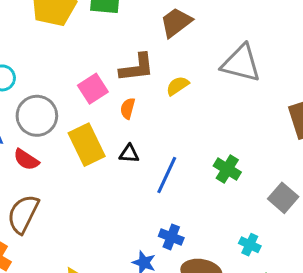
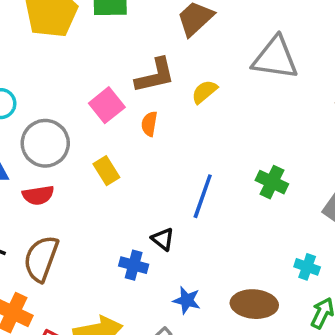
yellow rectangle: (87, 145) -> (106, 171), size x0.6
black triangle: (129, 154) -> (163, 239), moved, turned 40
red semicircle: (26, 160) -> (38, 195), turned -36
blue cross: (171, 237) -> (134, 265), moved

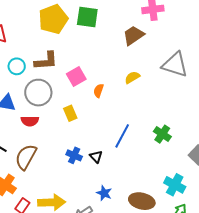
brown L-shape: (155, 76) -> (46, 61), moved
blue cross: (134, 265) -> (74, 155), moved
cyan cross: (307, 267) -> (175, 185), size x1.5

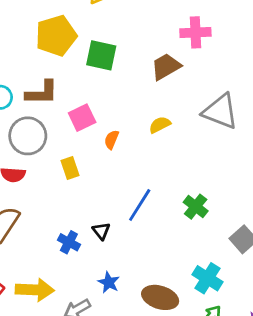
green square: (87, 17) -> (101, 55), moved
blue cross: (74, 155) -> (69, 242), moved

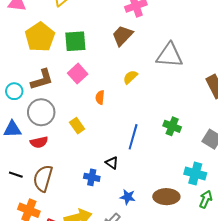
pink square: (82, 118) -> (78, 74), moved

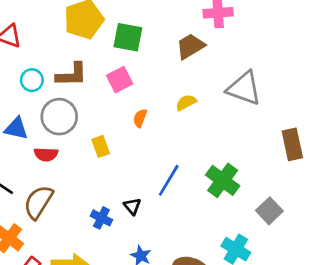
green cross: (172, 126) -> (223, 180), size x1.4

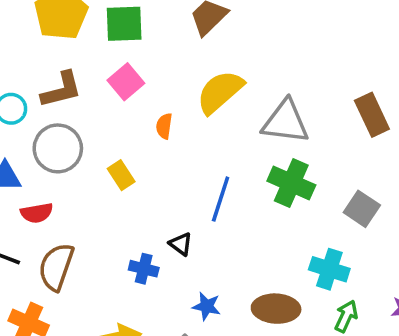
gray triangle: (244, 88) -> (286, 122), moved
yellow semicircle: (186, 103) -> (220, 92), size x1.8
red semicircle: (46, 154) -> (37, 213), moved

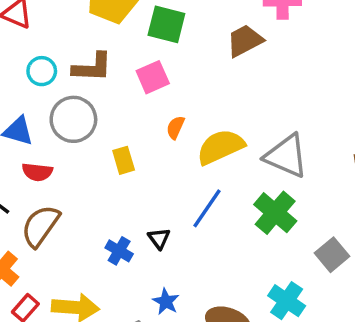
yellow semicircle: (220, 92) -> (220, 147), moved

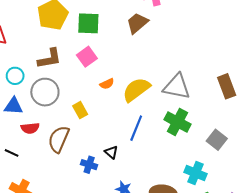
cyan circle: (42, 71) -> (15, 76), moved
orange semicircle: (175, 127) -> (107, 84), turned -128
brown semicircle: (40, 226) -> (59, 139), moved

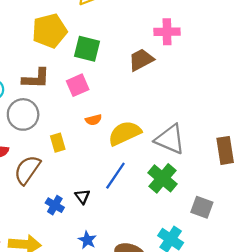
gray square: (217, 140) -> (202, 207), turned -30

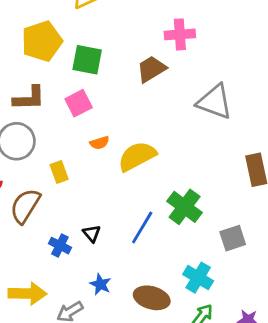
gray triangle: (170, 139) -> (215, 102), moved
blue line: (115, 176) -> (142, 228), moved
gray square: (202, 207) -> (233, 238), turned -35

